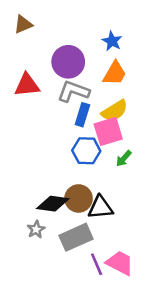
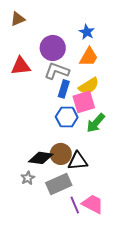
green arrow: (124, 158) -> (96, 123), size x1.5

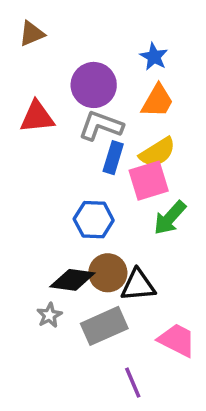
blue hexagon: (67, 117) -> (94, 220), moved
pink trapezoid: (93, 204) -> (177, 340), moved
purple line: (75, 205) -> (133, 383), moved

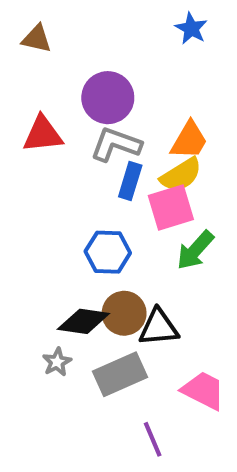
brown triangle: (32, 34) -> (37, 39), turned 36
blue star: (154, 57) -> (191, 28), moved
orange trapezoid: (157, 101) -> (189, 140), moved

